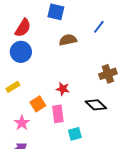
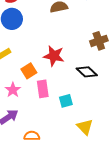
red star: (63, 89) -> (54, 56), size x1.5
pink rectangle: (58, 114) -> (43, 89), moved

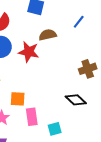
red star: (54, 56) -> (29, 52), moved
orange square: (29, 71) -> (18, 99), turned 35

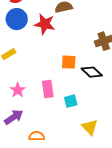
orange square: (18, 99) -> (69, 62), moved

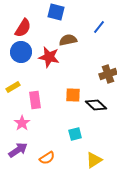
pink rectangle: (48, 89) -> (35, 100), moved
yellow triangle: (90, 127) -> (94, 160), turned 42
orange semicircle: (37, 136) -> (47, 158), moved, turned 147

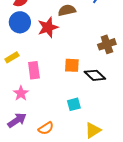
red star: (49, 57) -> (48, 27), turned -30

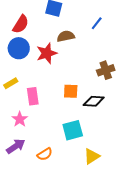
black diamond: (95, 75) -> (94, 101), turned -40
cyan square: (74, 104) -> (73, 130), size x1.5

